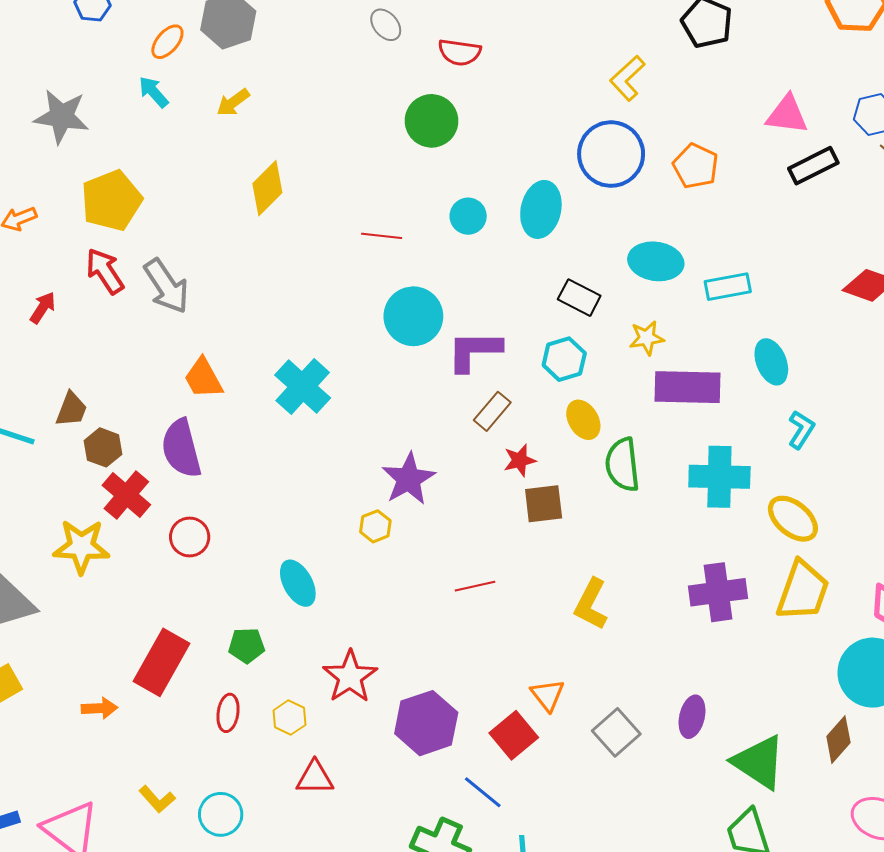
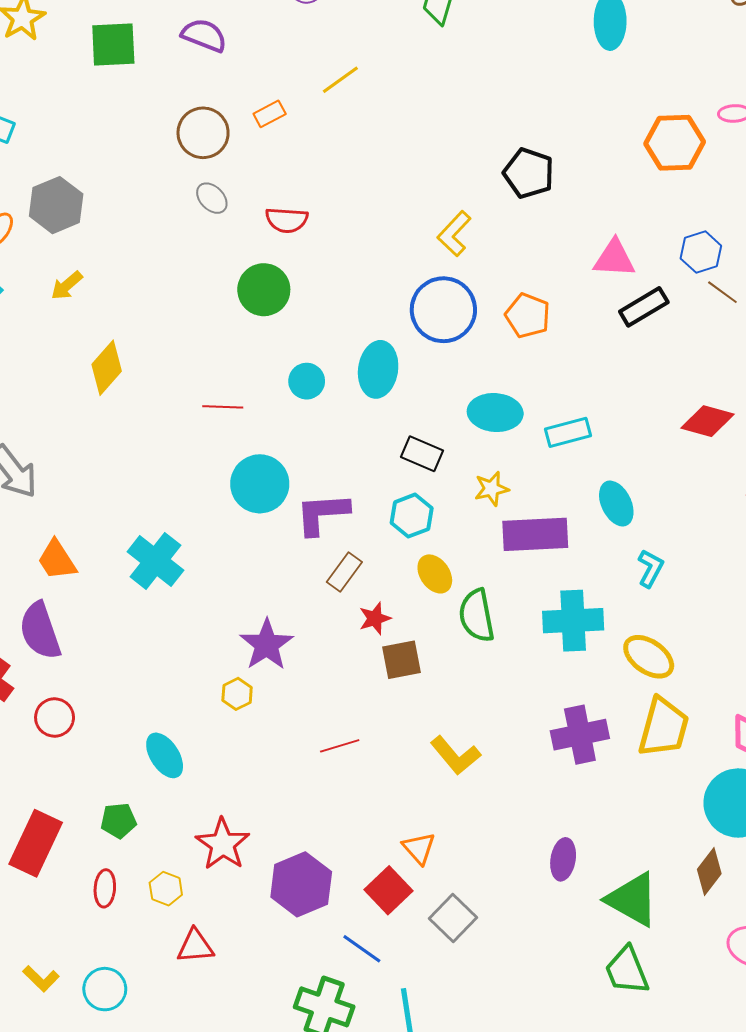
yellow L-shape: (591, 604) -> (455, 755), turned -63
gray square: (616, 732) -> (453, 918), moved

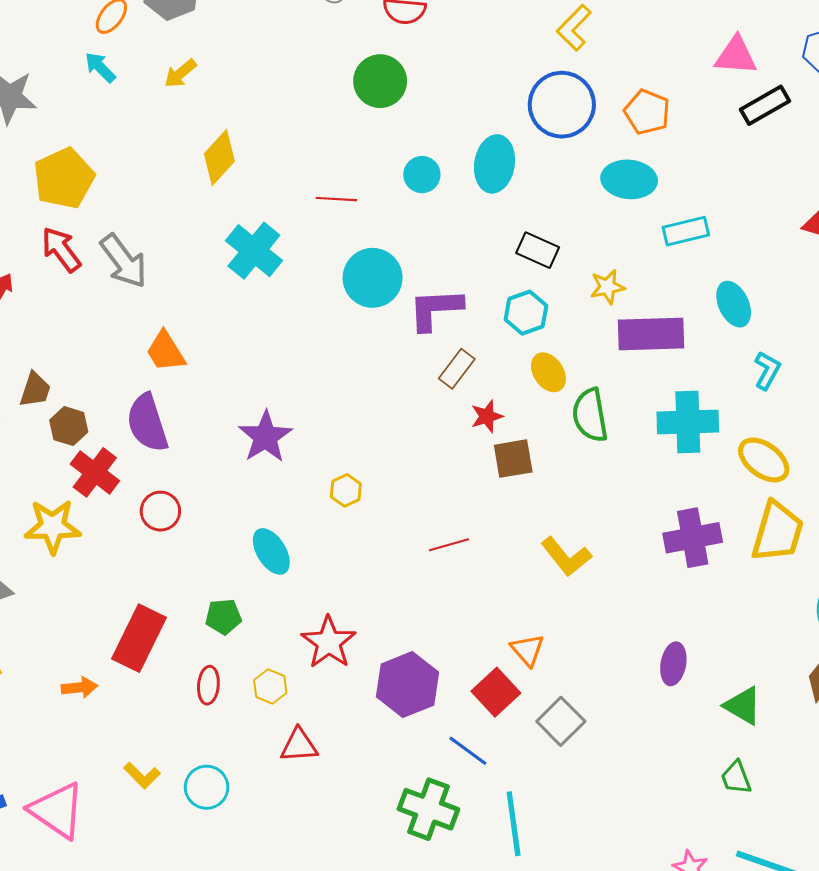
cyan ellipse: (495, 413) -> (629, 179), moved
cyan cross: (155, 561) -> (254, 251), moved
purple star: (267, 645) -> (265, 437), moved
green triangle: (632, 899) -> (743, 706), size x0.7
green trapezoid: (627, 971) -> (736, 778), size x0.7

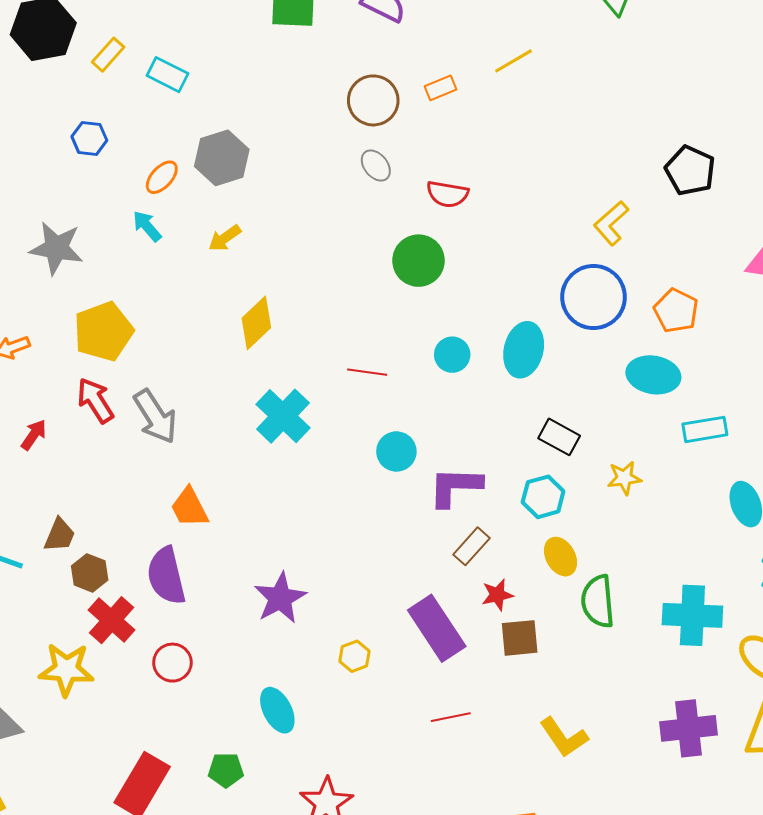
cyan circle: (373, 278) -> (396, 451), size x0.7
purple rectangle: (651, 334) -> (437, 628), moved, turned 54

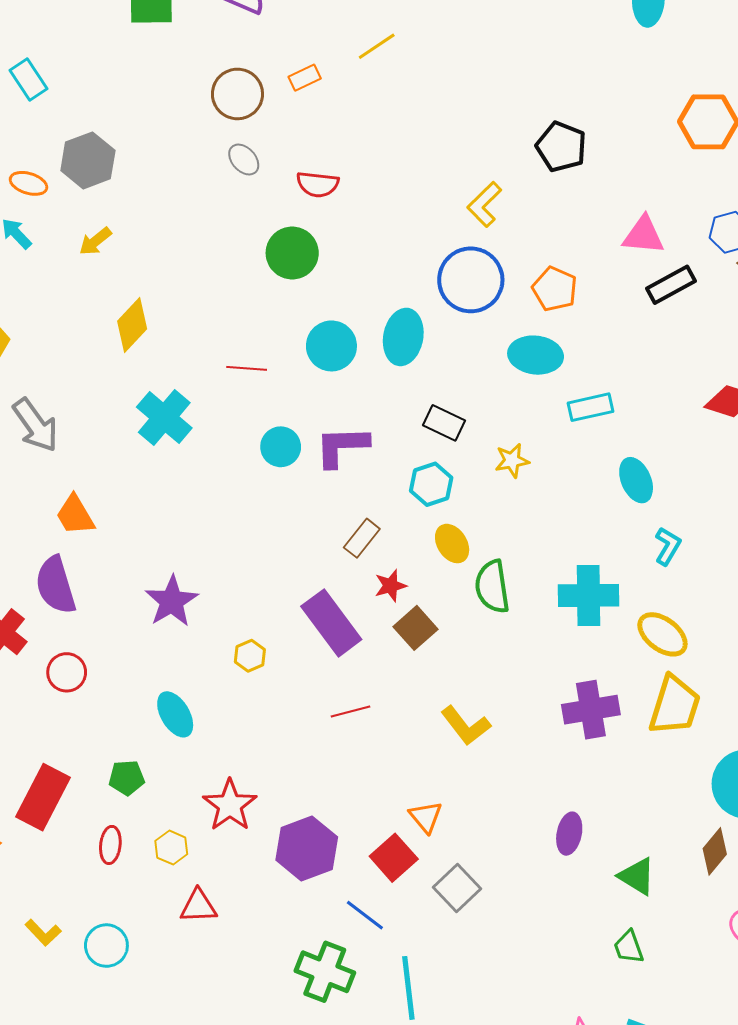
cyan rectangle: (168, 75) -> (29, 80), turned 33
orange ellipse: (162, 177) -> (29, 183), turned 69
cyan circle: (452, 355) -> (331, 346), size x1.4
purple L-shape: (455, 487) -> (342, 446), moved
brown square: (520, 638) -> (415, 628), turned -33

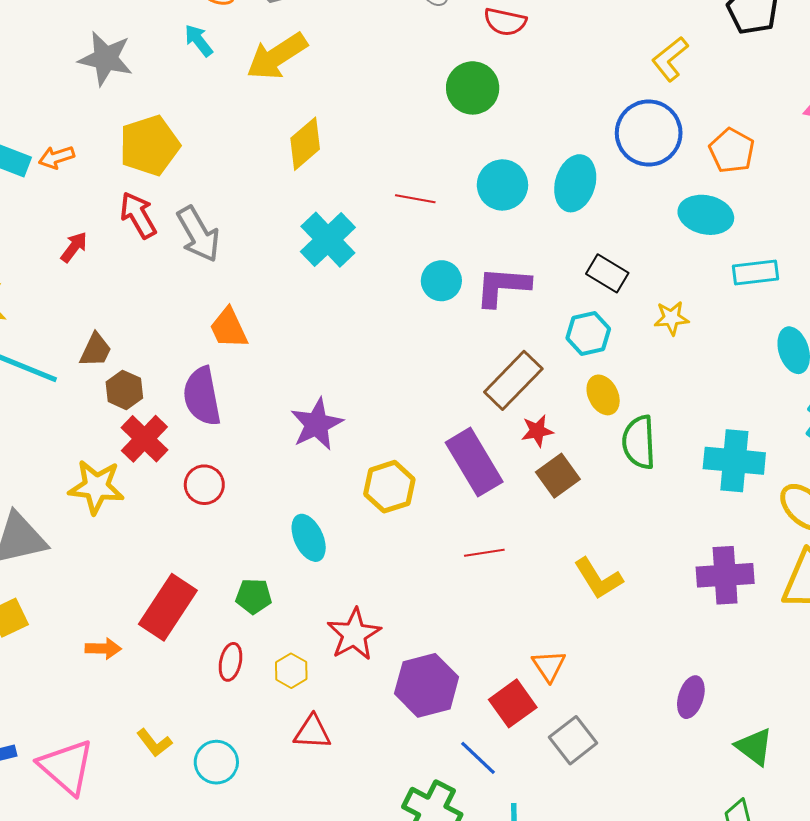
yellow arrow: (95, 241) -> (277, 56), size x1.8
brown rectangle: (362, 538) -> (513, 380), size x1.5
yellow hexagon: (250, 656) -> (389, 487), size x1.6

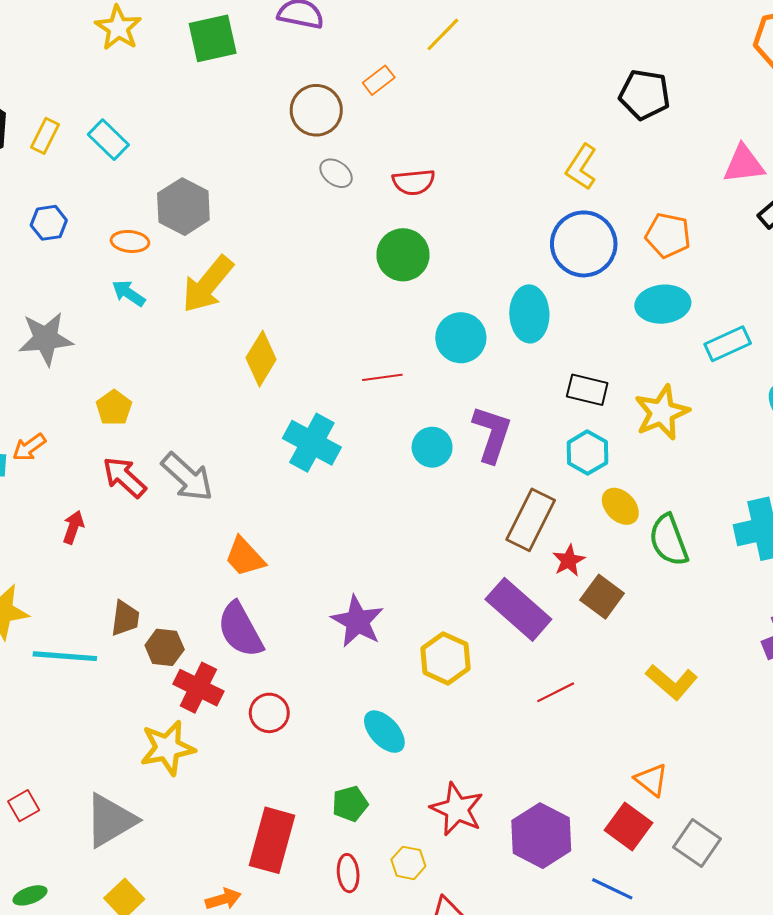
yellow pentagon: (149, 145) -> (114, 408), size x0.6
purple L-shape: (503, 286) -> (492, 434), turned 122
yellow star: (671, 318) -> (662, 412), size x1.6

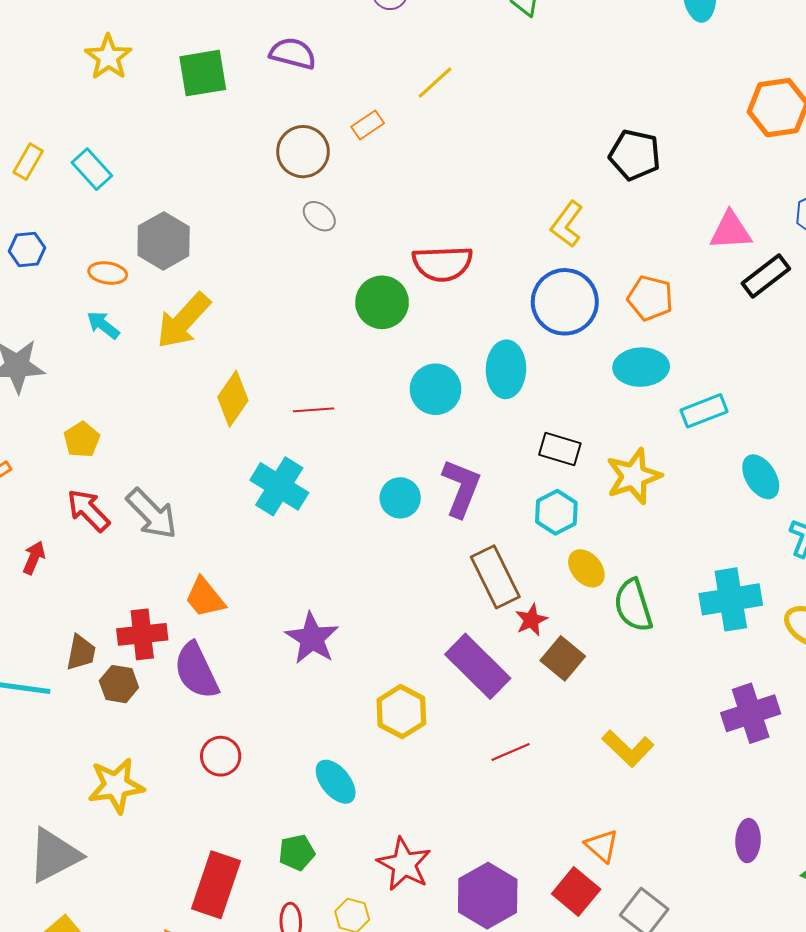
red semicircle: (414, 182) -> (442, 264), moved, size x1.4
red line: (382, 377) -> (313, 410), moved
brown rectangle: (531, 520) -> (495, 577), turned -56
purple star: (357, 621) -> (312, 638), moved
red cross: (198, 688) -> (142, 634), moved, turned -36

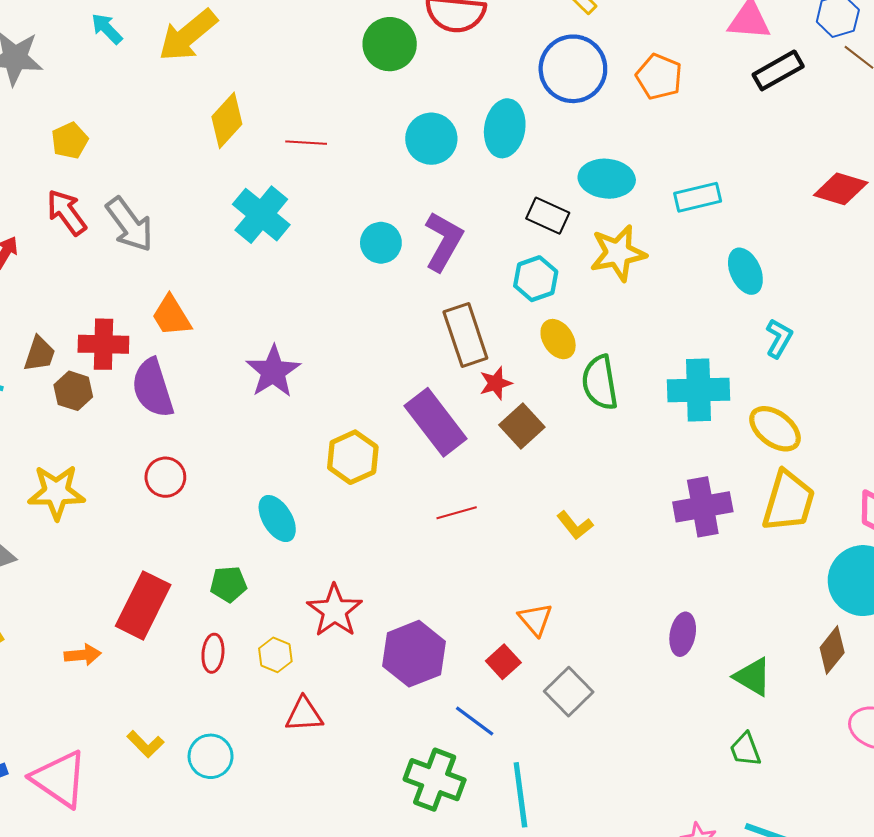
cyan ellipse: (641, 367) -> (607, 179), moved
yellow L-shape: (628, 748) -> (575, 525), size x0.7
red square: (576, 892) -> (503, 662), size x0.7

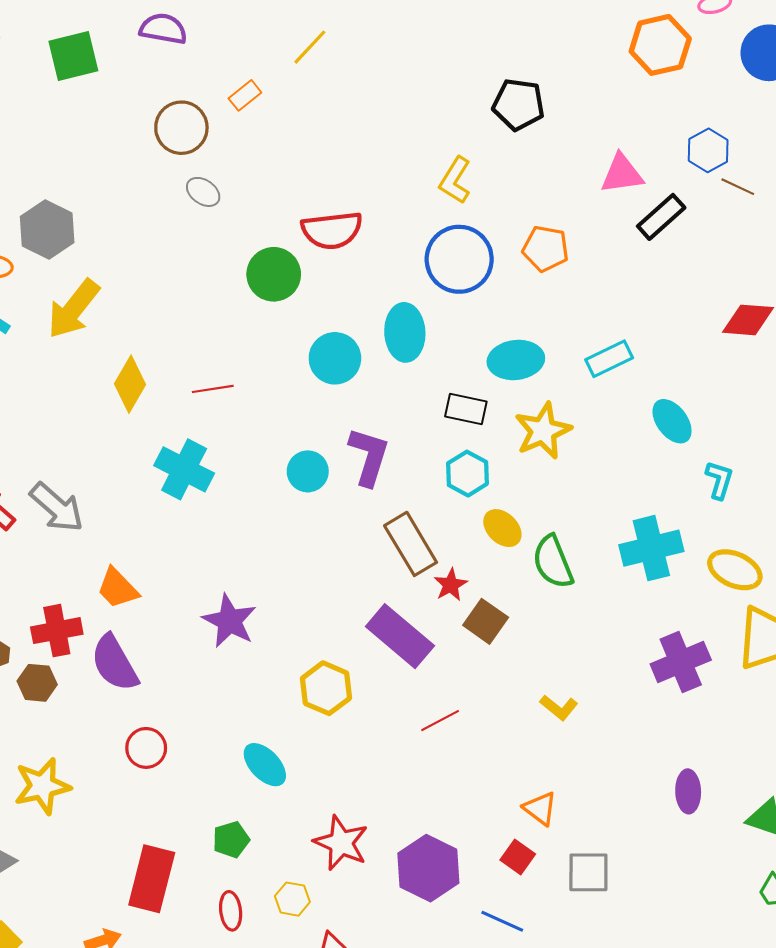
gray square: (569, 692) -> (588, 872), turned -33

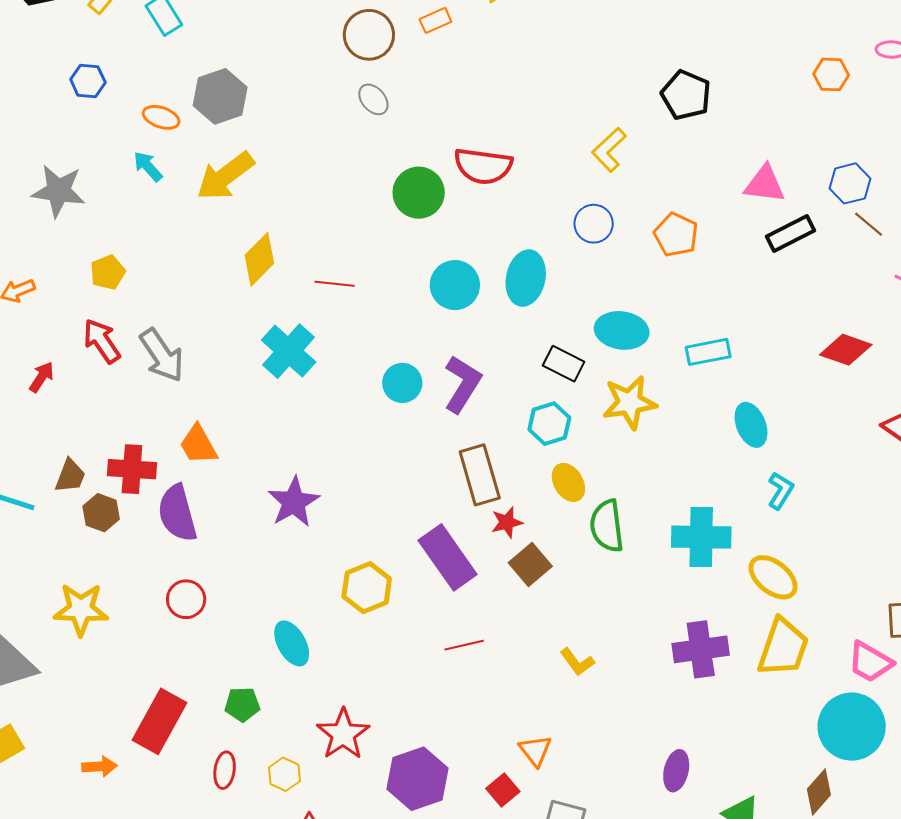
orange hexagon: (660, 45) -> (831, 74), size x0.6
blue circle: (459, 259) -> (594, 224), size x0.6

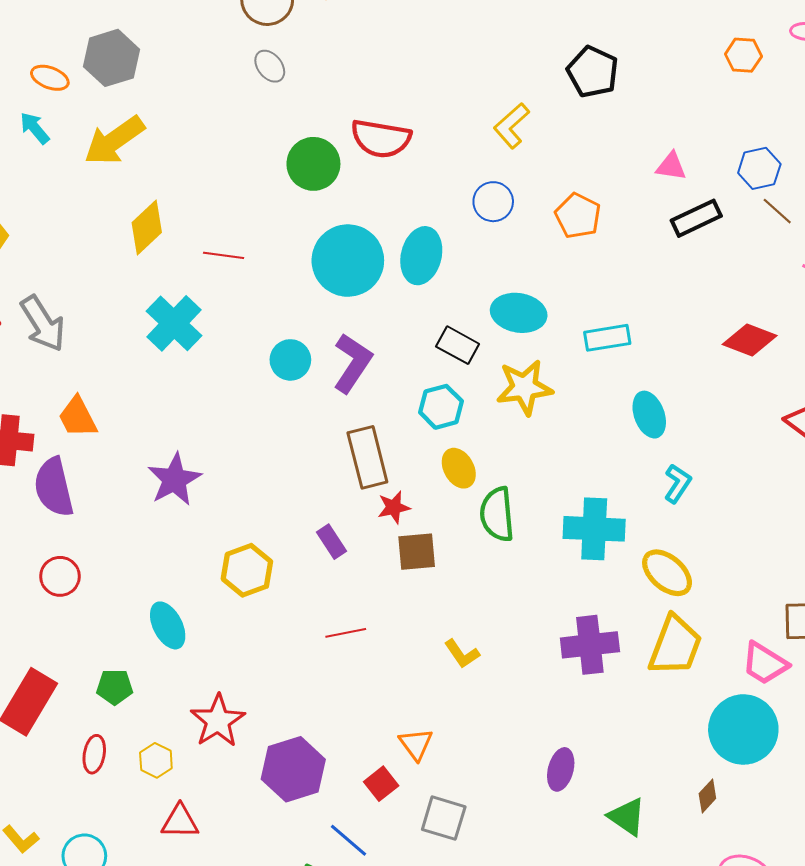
pink triangle: (765, 184) -> (671, 166), size x0.7
cyan circle: (455, 285) -> (348, 261), size x1.4
purple rectangle: (448, 557) -> (331, 542), size x0.5
brown square: (530, 565) -> (417, 552), turned 33
brown diamond: (819, 792) -> (707, 796), size x0.7

